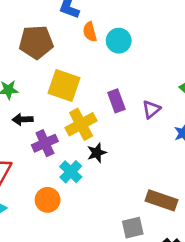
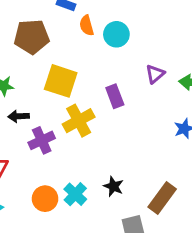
purple triangle: (151, 109) -> (155, 74), moved
black star: (97, 153) -> (113, 186), moved, turned -30
cyan cross: (71, 172) -> (75, 194), moved
brown rectangle: (162, 200) -> (162, 198), turned -72

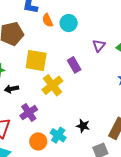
purple cross: (42, 140) -> (29, 113), moved

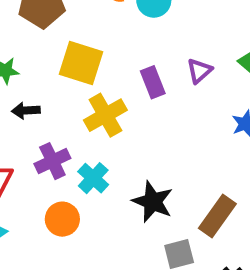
purple triangle: (99, 46) -> (199, 71), moved
black star: (83, 126) -> (153, 202), size x1.5
cyan cross: (58, 135) -> (93, 178), moved

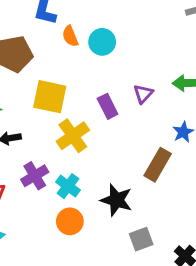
brown rectangle: (217, 216) -> (158, 165), moved
orange circle: (62, 219) -> (70, 221), moved

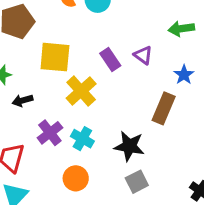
purple triangle: (143, 94) -> (143, 55), moved, turned -30
orange circle: (70, 221) -> (76, 178), moved
gray square: (141, 239) -> (137, 182), moved

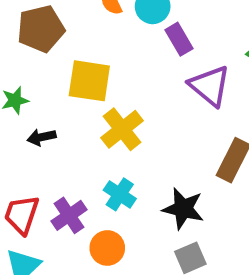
purple triangle: (143, 55) -> (210, 86), size x1.6
purple rectangle: (110, 60) -> (179, 39), moved
purple cross: (50, 133) -> (69, 215), moved

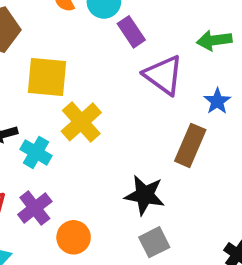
cyan cross: (120, 194) -> (36, 152), moved

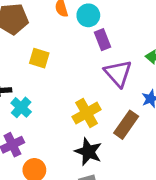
yellow square: (47, 77) -> (39, 58), size x0.7
yellow cross: (81, 122) -> (87, 113), moved

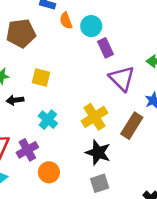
yellow square: (39, 58) -> (41, 78), moved
cyan cross: (21, 107) -> (48, 120), moved

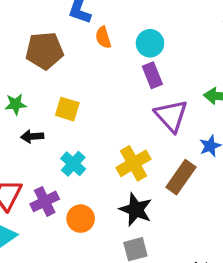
cyan circle: (91, 26) -> (150, 43), moved
orange circle: (49, 172) -> (81, 219), moved

